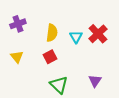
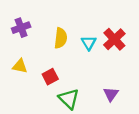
yellow triangle: (17, 57) -> (20, 66), turned -40
red square: (50, 57) -> (50, 77), moved

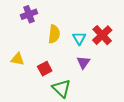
purple cross: (21, 28) -> (29, 14), moved
purple triangle: (111, 94) -> (83, 62), moved

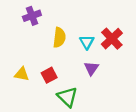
yellow triangle: (18, 59) -> (22, 74), moved

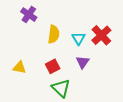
purple cross: (32, 16) -> (29, 15), turned -35
red square: (49, 75) -> (53, 66), moved

